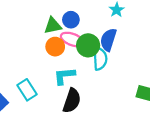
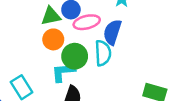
pink ellipse: (72, 39) -> (87, 22), moved, turned -35
green circle: (88, 45) -> (75, 56), moved

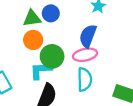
pink ellipse: (87, 22) -> (85, 55), moved
cyan semicircle: (103, 53) -> (85, 79), moved

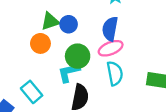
blue circle: (51, 13) -> (69, 24), moved
orange circle: (33, 40) -> (40, 43), moved

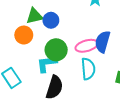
blue semicircle: (110, 29) -> (103, 42), moved

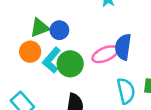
cyan L-shape: (47, 64) -> (52, 60), moved, turned -35
cyan semicircle: (88, 69) -> (126, 91), moved

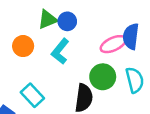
orange circle: (30, 52) -> (23, 46), moved
green circle: (70, 64) -> (103, 77), moved

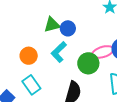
orange circle: (23, 46) -> (29, 56), moved
green circle: (103, 77) -> (88, 63), moved

